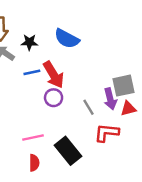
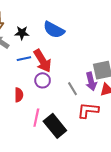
pink line: (33, 137) -> (36, 118), moved, turned -66
red semicircle: (34, 163) -> (19, 95), moved

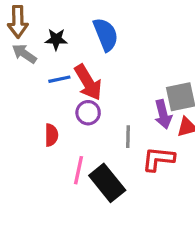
blue semicircle: (54, 30) -> (106, 34), turned -140
gray line: (72, 89) -> (128, 137), moved, turned 32

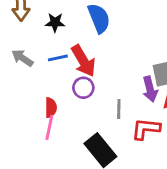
gray arrow: (24, 54) -> (22, 58), moved
pink line: (79, 170) -> (49, 127), moved

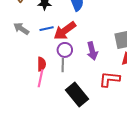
red arrow: (83, 61) -> (65, 31), turned 85
purple arrow: (150, 89) -> (92, 51), moved
gray line: (119, 109) -> (63, 65), moved

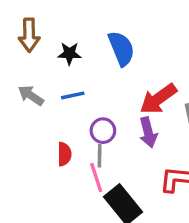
red arrow: (65, 31) -> (158, 99), moved
pink line: (41, 78) -> (96, 178), moved, turned -30

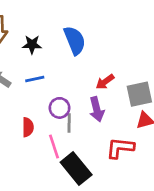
red arrow: (158, 99) -> (105, 82), size x0.6
gray line: (100, 156) -> (69, 123), moved

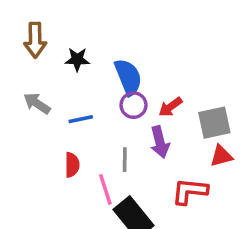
blue semicircle: (75, 40) -> (128, 77), moved
blue line: (35, 79) -> (81, 119), moved
purple circle: (60, 108) -> (134, 105), moved

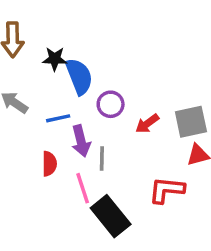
blue semicircle: (128, 77) -> (79, 76), moved
red arrow: (170, 107) -> (147, 124), moved
purple arrow: (160, 142) -> (81, 141), moved

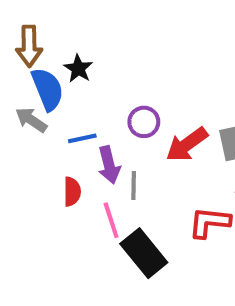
black star: (55, 59) -> (78, 69), turned 30
blue semicircle: (79, 76) -> (47, 89), moved
red arrow: (147, 124) -> (187, 144), size x1.5

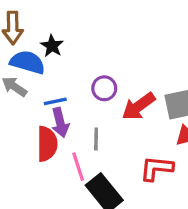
blue semicircle: (47, 89) -> (27, 62), turned -52
purple arrow: (109, 165) -> (60, 123), moved
red semicircle: (72, 192) -> (47, 144), size x1.5

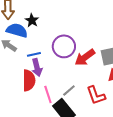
purple circle: (104, 88) -> (64, 46), size x1.5
gray line: (96, 139) -> (69, 90), moved, turned 48
red L-shape: (157, 168) -> (96, 95), turned -115

